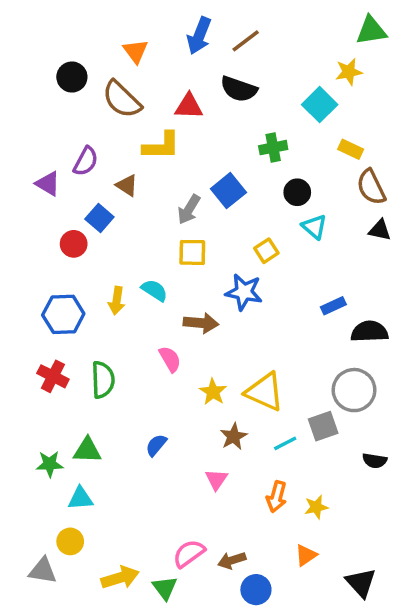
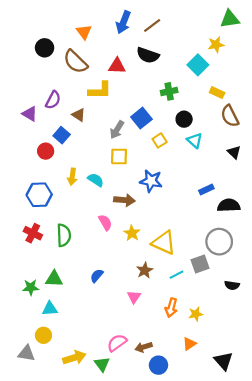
black triangle: (380, 230) -> (234, 152), moved, turned 32
yellow square: (266, 251) -> (160, 140), moved
yellow arrow: (117, 301) -> (72, 177), moved
yellow star: (213, 392) -> (132, 233), moved

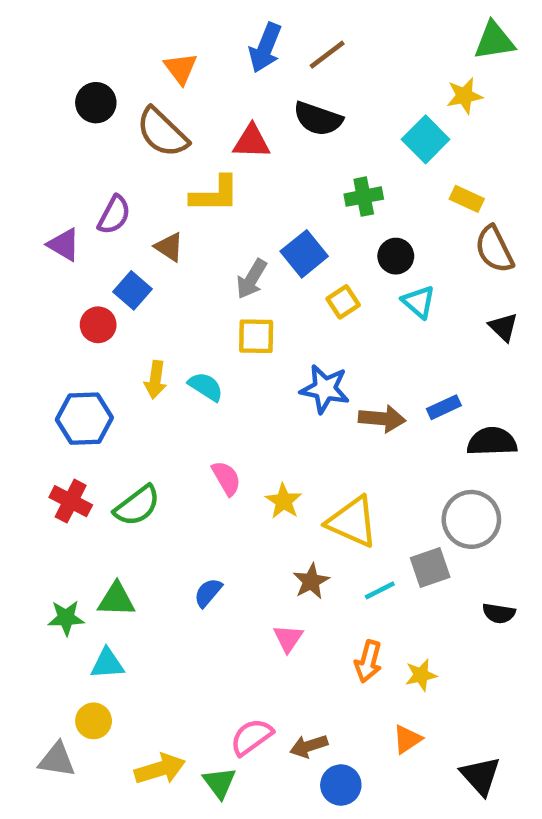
brown arrow: (124, 200) -> (382, 419), moved
green semicircle: (64, 235) -> (137, 506), turned 55

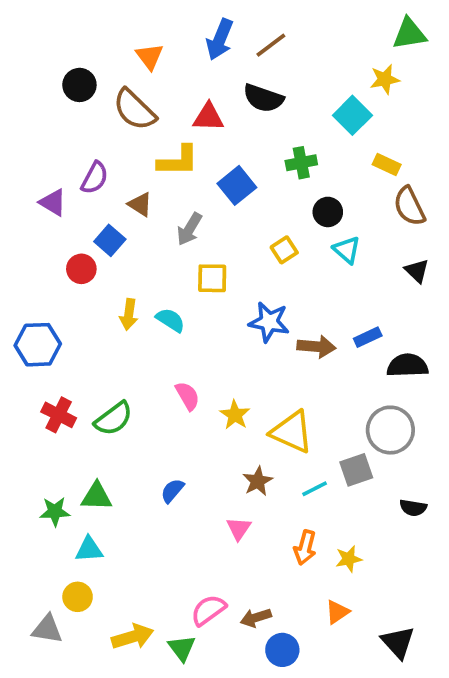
blue square: (304, 254) -> (237, 185), moved
gray arrow: (252, 279) -> (189, 229), moved
blue hexagon: (84, 419) -> (38, 345), moved

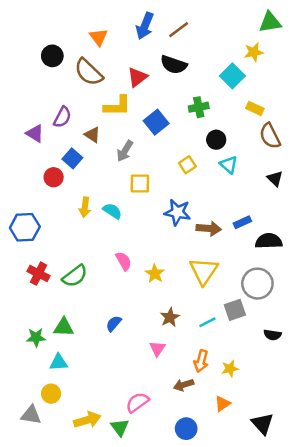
red triangle: (208, 117) -> (137, 77), turned -40
yellow triangle: (292, 432) -> (204, 271), moved, turned 40
brown arrow: (256, 618) -> (184, 385), moved

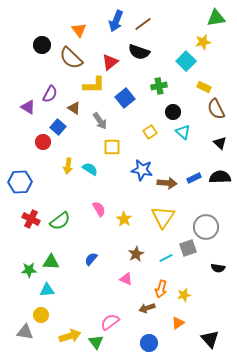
gray arrow: (125, 151) -> (100, 121), turned -66
black semicircle: (269, 241) -> (220, 177), moved
pink triangle: (157, 349) -> (126, 279), turned -40

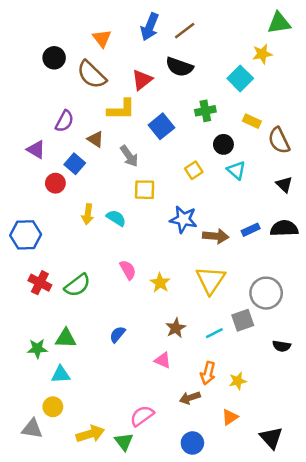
yellow rectangle: (204, 87) -> (252, 121), moved
purple triangle: (28, 107) -> (36, 150), moved

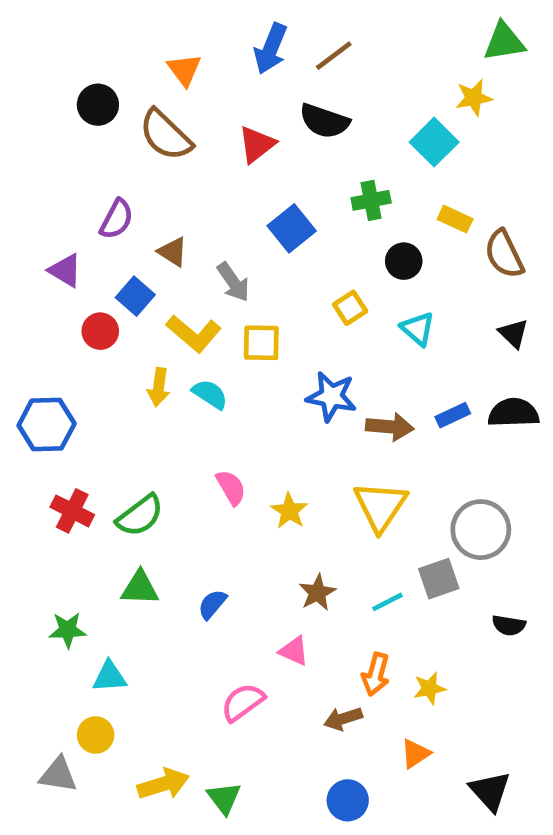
yellow L-shape: (121, 110) -> (194, 333), moved, turned 40
cyan triangle: (236, 170) -> (418, 329), moved
green triangle: (66, 338) -> (140, 588), moved
pink semicircle: (142, 416) -> (243, 702), moved

